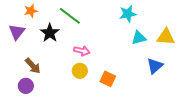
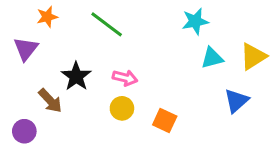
black star: (50, 33) -> (76, 76), moved
yellow triangle: (166, 37) -> (253, 56), turned -36
purple circle: (26, 86) -> (24, 131), moved

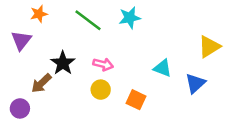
cyan star: (195, 21) -> (130, 18), moved
cyan triangle: (212, 58) -> (162, 68), moved, turned 36
brown arrow: (50, 101) -> (41, 83), turned 90

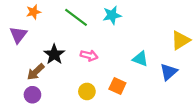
yellow circle: (101, 90) -> (87, 91), moved
purple circle: (20, 108) -> (32, 95), moved

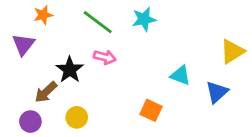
pink arrow: (89, 56) -> (105, 57), moved
yellow circle: (87, 91) -> (77, 117), moved
purple circle: (32, 95) -> (30, 122), moved

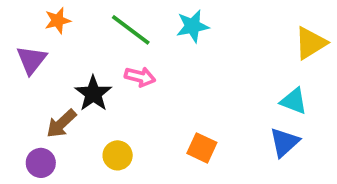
yellow triangle: (232, 51) -> (311, 43), moved
cyan triangle: (180, 75) -> (294, 101), moved
blue triangle: (217, 92) -> (284, 142), moved
yellow circle: (77, 117) -> (118, 155), moved

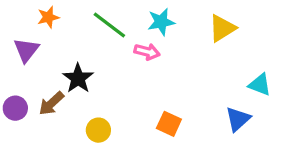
yellow triangle: (311, 43) -> (222, 28), moved
pink arrow: (140, 77) -> (147, 52), moved
cyan triangle: (294, 101) -> (260, 85), moved
purple circle: (41, 163) -> (15, 108), moved

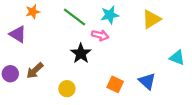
purple triangle: (26, 50) -> (18, 34), turned -36
black star: (78, 78) -> (81, 53), moved
blue triangle: (238, 119) -> (147, 81), moved, turned -36

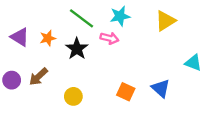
orange star: (33, 12) -> (48, 38), moved
black star: (81, 53) -> (77, 49), moved

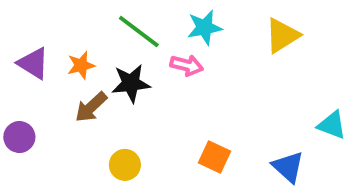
black star: (77, 49) -> (131, 83), turned 30
cyan triangle: (193, 63) -> (332, 125), moved
brown arrow: (38, 77) -> (91, 107), moved
blue triangle: (161, 88) -> (288, 167), moved

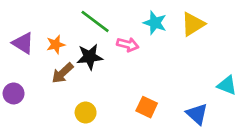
cyan star: (205, 28) -> (155, 23), moved, turned 30

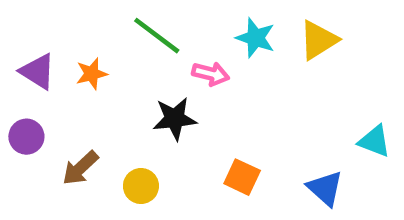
black star: (90, 57) -> (175, 119), moved
brown arrow: (62, 73) -> (80, 168), moved
purple circle: (14, 93) -> (26, 137), moved

